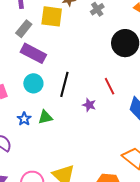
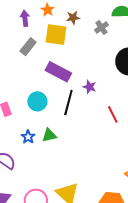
purple rectangle: (33, 53) -> (58, 72), moved
red line: (109, 86) -> (113, 114), moved
purple star: (89, 105) -> (90, 87), moved

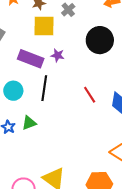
yellow square: (56, 34) -> (44, 26), moved
purple star: (90, 87) -> (58, 55), moved

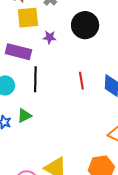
purple star: (58, 55) -> (50, 37), moved
red line: (90, 95) -> (81, 81), turned 30

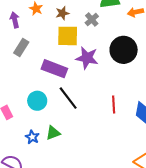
purple star: (50, 37) -> (87, 58), size x1.6
black line: (35, 79) -> (68, 98), turned -45

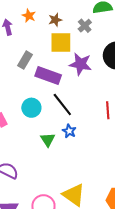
gray rectangle: (21, 48) -> (25, 60), moved
green triangle: (53, 133) -> (48, 140), turned -42
blue star: (32, 137) -> (69, 131), moved

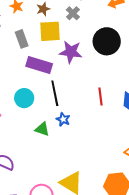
gray rectangle: (25, 60) -> (22, 39), moved, turned -48
black line: (62, 105) -> (55, 93), turned 30
green triangle: (48, 140) -> (42, 129), turned -35

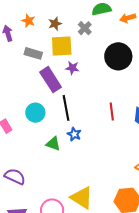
gray rectangle: (22, 39) -> (33, 53), turned -54
purple star: (71, 52) -> (72, 68), moved, size x0.6
purple rectangle: (39, 65) -> (51, 80), turned 40

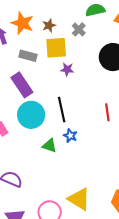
orange star: (28, 21) -> (22, 23), size x1.6
purple rectangle: (51, 80) -> (22, 85), moved
cyan circle: (35, 113) -> (31, 115), size x1.4

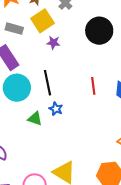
yellow square: (56, 48) -> (42, 21), turned -30

